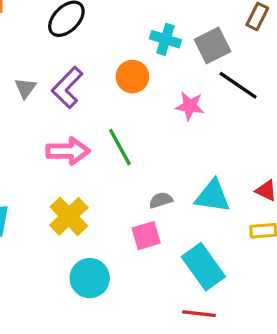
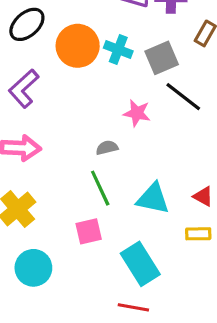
orange circle: (132, 77) -> (78, 46), moved, size x1.4
green line: (120, 147) -> (100, 188), moved
gray semicircle: (161, 200) -> (107, 148), moved

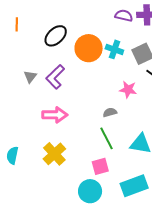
cyan rectangle: (140, 264) -> (134, 186), turned -76
cyan circle: (33, 268) -> (90, 191), moved

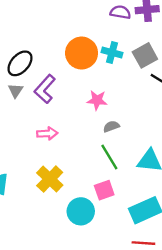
black ellipse: (56, 36) -> (20, 63), moved
pink star: (128, 90) -> (97, 100), moved
pink arrow: (55, 115) -> (47, 133), size x0.7
cyan circle: (90, 191) -> (81, 211), moved

